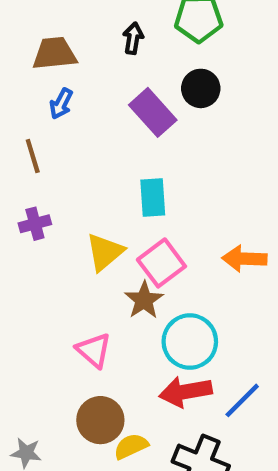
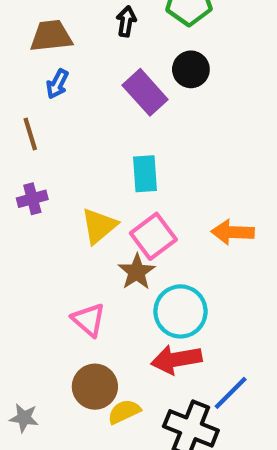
blue line: (242, 400) -> (231, 393), moved

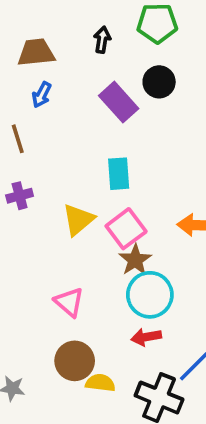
brown star: (137, 272) -> (135, 260), moved
red arrow: (176, 359) -> (146, 337), size x0.7
yellow semicircle: (124, 412) -> (100, 383), turned 32

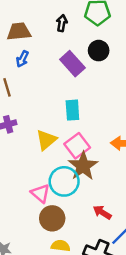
brown star: (135, 260) -> (83, 166), size x1.4
cyan circle: (150, 295) -> (64, 181), moved
red arrow: (146, 337) -> (102, 212), moved, turned 42
brown circle: (75, 361) -> (52, 218), moved

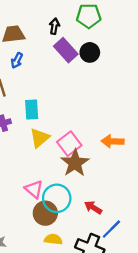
purple rectangle: (72, 64) -> (66, 50), moved
cyan rectangle: (72, 110) -> (32, 109), moved
cyan circle: (64, 181) -> (57, 198), moved

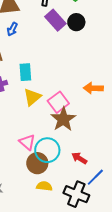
orange arrow: (113, 141) -> (93, 88), moved

